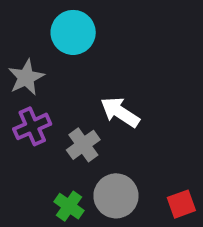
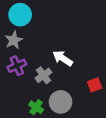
cyan circle: (73, 32) -> (20, 15), moved
red square: (181, 204) -> (95, 85), moved

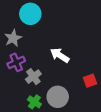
cyan circle: (20, 15) -> (30, 14), moved
gray cross: (44, 75) -> (33, 77), moved

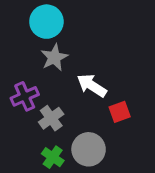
gray star: (13, 38) -> (54, 57), moved
red square: (90, 81) -> (120, 112), moved

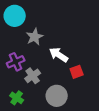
cyan circle: (46, 22) -> (15, 16), moved
green cross: (53, 157) -> (17, 98), moved

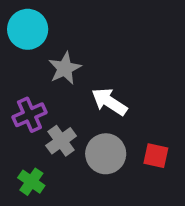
red square: (77, 72) -> (156, 156), moved, turned 32
gray circle: (57, 96) -> (106, 154), moved

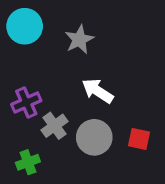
gray star: (65, 68) -> (79, 39), moved
green cross: (31, 182) -> (28, 162), turned 35

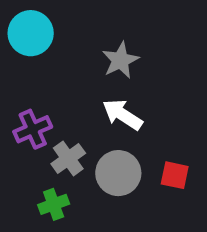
gray star: (79, 39) -> (120, 60), moved
green cross: (28, 162) -> (54, 204), moved

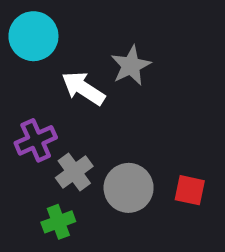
white arrow: (122, 115) -> (83, 88), moved

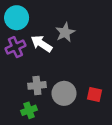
purple cross: (36, 140) -> (15, 47), moved
gray cross: (74, 172) -> (37, 85), turned 30

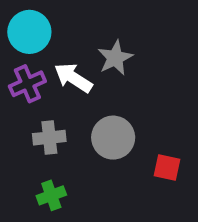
gray cross: (37, 85) -> (49, 138), moved
gray circle: (64, 93) -> (113, 138), moved

